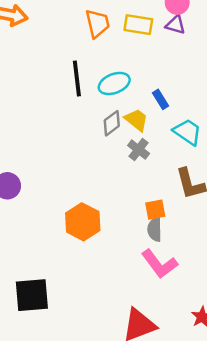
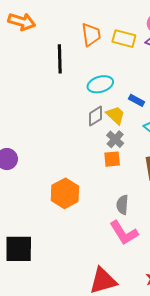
black line: (77, 78) -> (60, 59), moved
blue rectangle: (160, 99) -> (136, 100), turned -35
orange square: (155, 210) -> (112, 159), moved

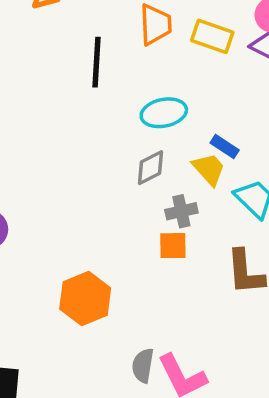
yellow trapezoid: (116, 115) -> (209, 169), moved
gray cross: (115, 139) -> (181, 211), turned 30
gray semicircle: (122, 205) -> (143, 366), moved

